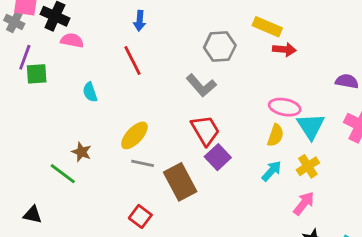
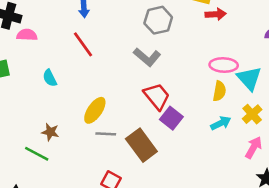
cyan arrow: (272, 171) -> (221, 123), turned 30

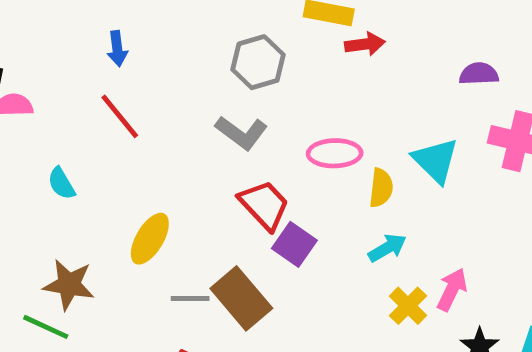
pink ellipse: (224, 65) -> (335, 153), moved
yellow cross: (252, 114) -> (408, 306), moved
brown star: (50, 132) -> (69, 285), size x1.5
gray line: (106, 134) -> (190, 299), moved

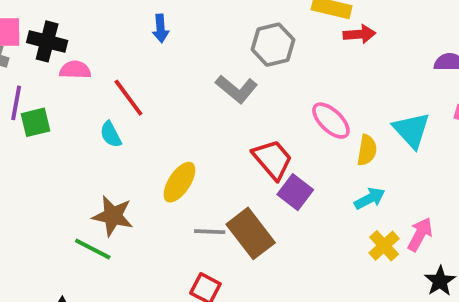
red line: (120, 116) -> (128, 98), moved
gray L-shape: (242, 133) -> (236, 89), moved
pink ellipse: (335, 153) -> (331, 121), turned 42

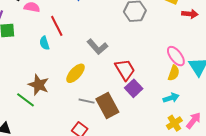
red arrow: (359, 34) -> (190, 14), moved
gray L-shape: (236, 89) -> (97, 47), moved
pink ellipse: (331, 121) -> (176, 56), moved

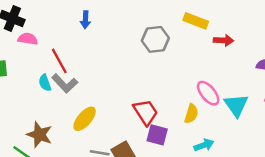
gray L-shape: (97, 47) -> (65, 83), moved
yellow semicircle: (174, 73) -> (191, 114), moved
purple square: (134, 88) -> (157, 135), turned -30

